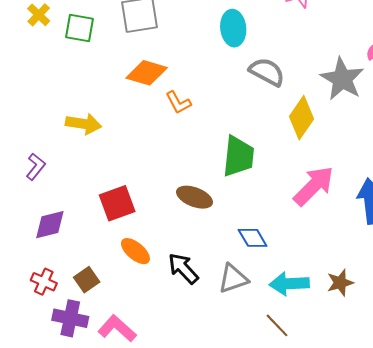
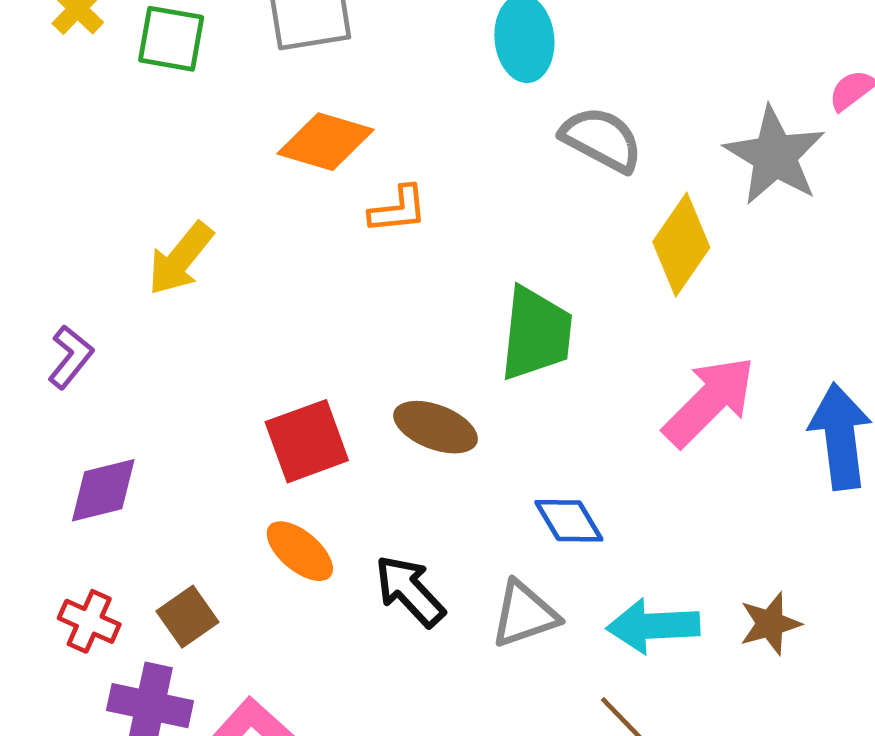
orange L-shape: (178, 102) -> (398, 210), turned -68
yellow arrow: (83, 124) -> (180, 259), turned 120
red square: (117, 203) -> (307, 441), moved

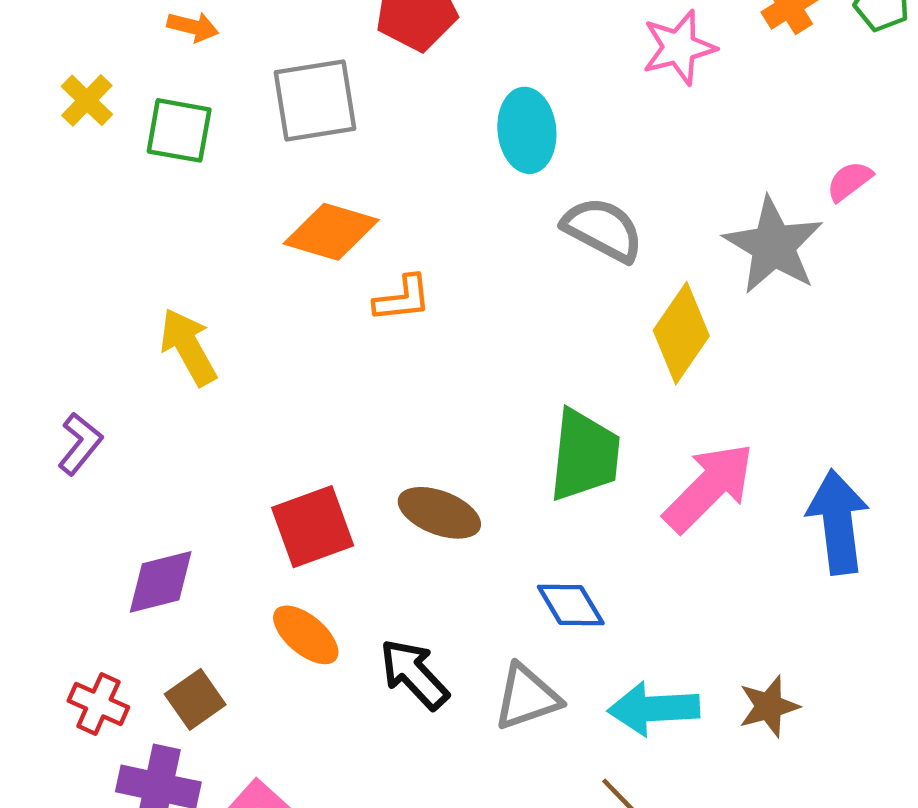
yellow arrow: (180, 259) -> (188, 347), turned 112
green trapezoid: (536, 334) -> (585, 455), moved
purple diamond: (103, 490) -> (161, 582), moved

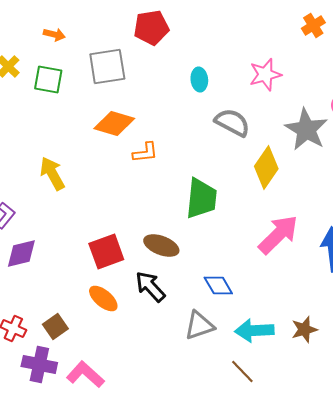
pink star: (679, 47) -> (265, 74), moved
cyan ellipse: (527, 130) -> (199, 80), size x0.7
green trapezoid: (585, 455) -> (201, 198), moved
purple diamond: (161, 582) -> (21, 254), moved
black arrow: (414, 674) -> (150, 286), moved

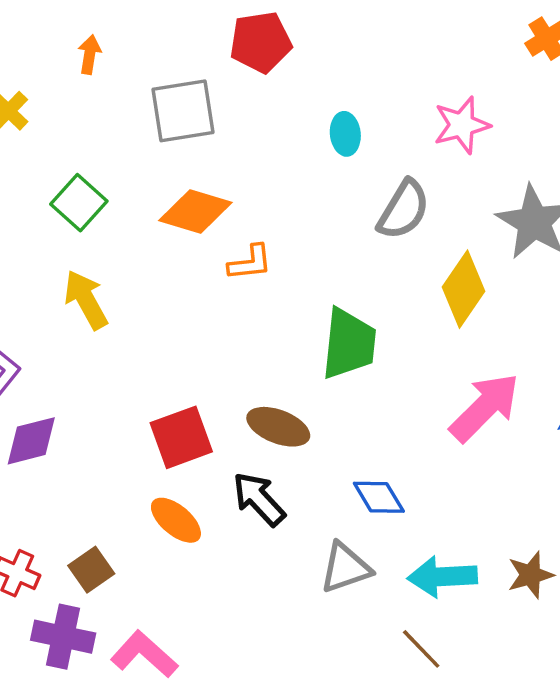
orange arrow: (54, 34) -> (90, 54), turned -95
green square: (48, 80) -> (79, 203), moved, turned 32
gray semicircle: (232, 122) -> (404, 210), turned 93

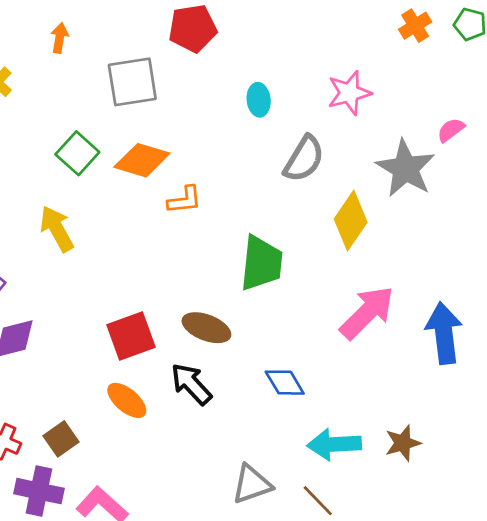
green square: (79, 203) -> (77, 153), moved
gray triangle: (345, 568) -> (252, 484), moved

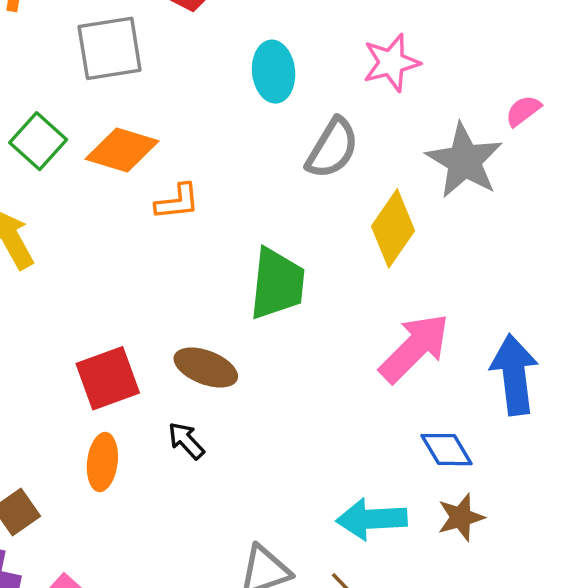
cyan ellipse: (259, 100) -> (274, 72), size x1.4
blue diamond: (285, 383) -> (447, 450), moved
black arrow: (191, 384) -> (186, 441), size x0.7
orange ellipse: (127, 400) -> (102, 462), turned 57

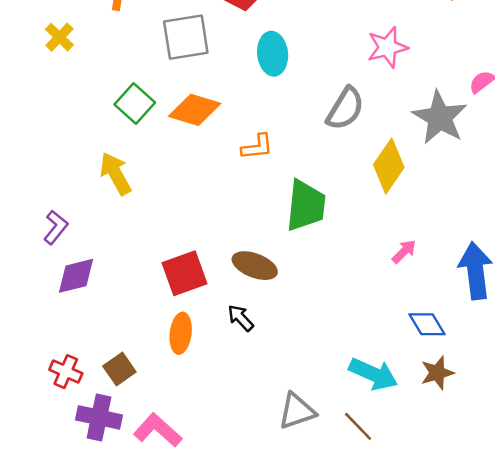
cyan ellipse: (274, 72) -> (273, 54), moved
orange L-shape: (177, 202) -> (257, 147), moved
pink arrow: (414, 348) -> (404, 252), size x0.5
cyan arrow: (372, 519) -> (373, 374), turned -153

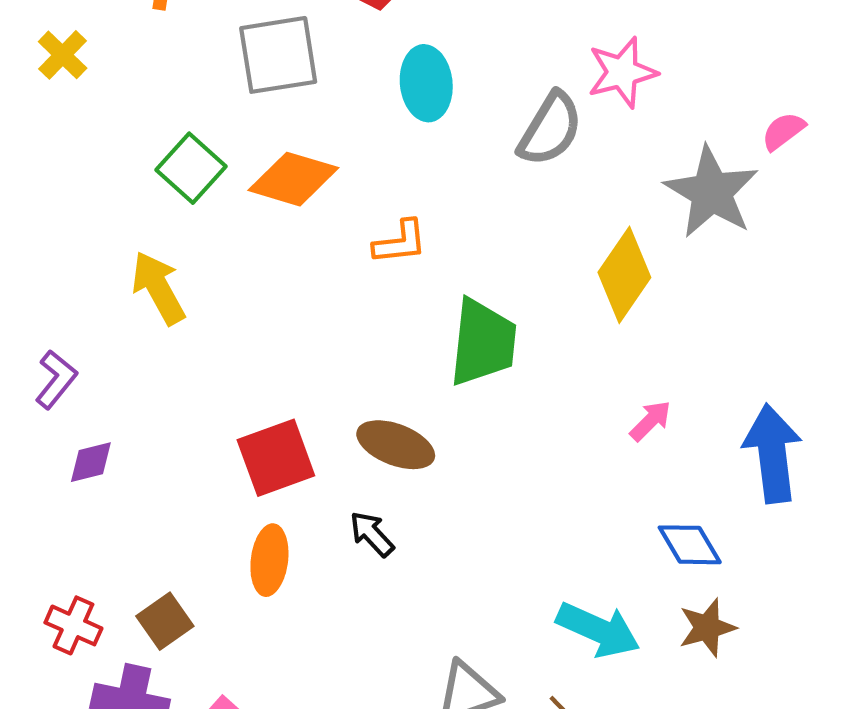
gray semicircle: (345, 109) -> (550, 129), moved
purple diamond: (76, 276) -> (91, 462), size x0.7

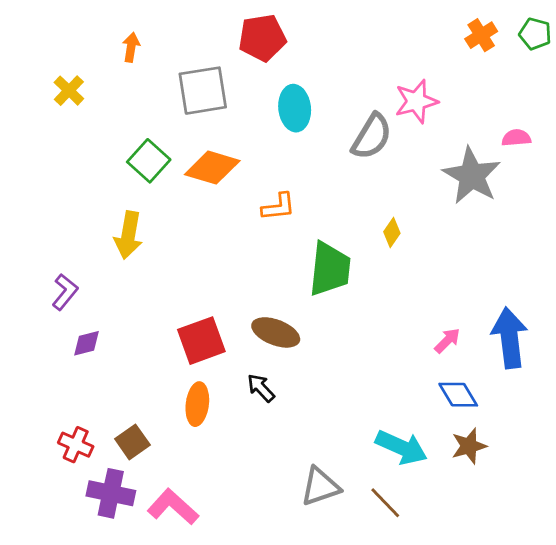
pink semicircle: (783, 131) -> (516, 138), turned 32
yellow diamond: (624, 275) -> (392, 232), moved, size x0.5
yellow arrow: (158, 288) -> (128, 235), turned -141
pink arrow: (650, 421) -> (447, 341), moved

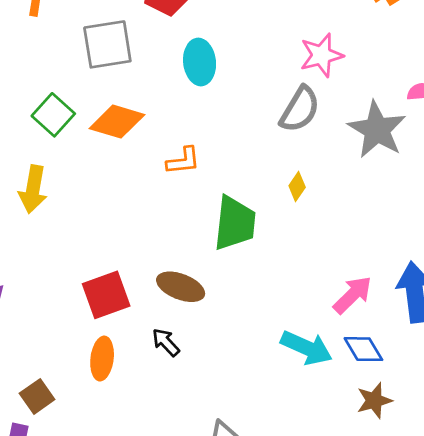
gray semicircle: (372, 136) -> (300, 109), moved
pink arrow: (447, 341) -> (353, 295), size x1.5
cyan arrow: (401, 447) -> (307, 348), moved

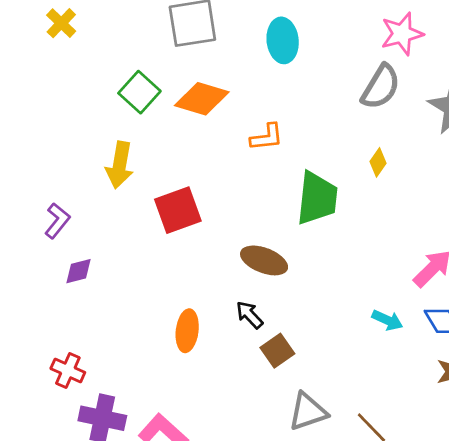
red square: (106, 295) -> (178, 210), moved
cyan arrow: (307, 348) -> (387, 320), size x0.6
brown square: (37, 396) -> (277, 351), moved

